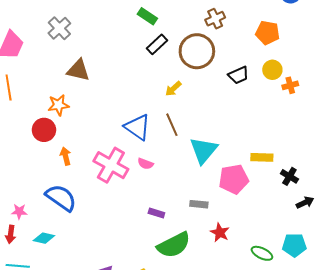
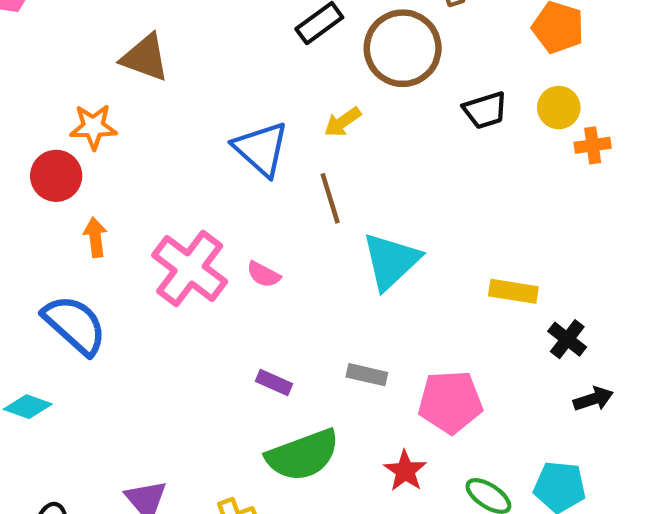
blue triangle: (138, 127) -> (261, 149), moved
pink pentagon: (234, 179) -> (450, 402), moved
red star: (220, 232) -> (405, 471), moved

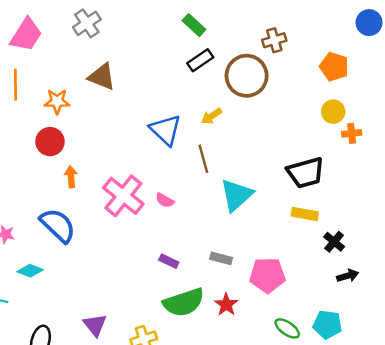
black trapezoid: (485, 110) -> (306, 173), moved, size x1.5
orange star: (93, 127) -> (57, 101), moved
red star: (405, 471) -> (226, 305), moved

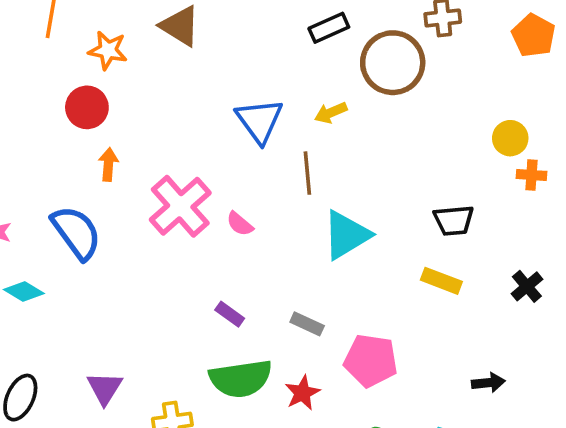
orange pentagon: (334, 67) -> (533, 35), moved
black trapezoid: (306, 173) -> (454, 220), size x0.7
black cross: (334, 242) -> (527, 286), moved

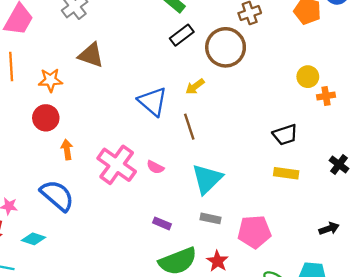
cyan triangle: (346, 235) -> (207, 179), moved

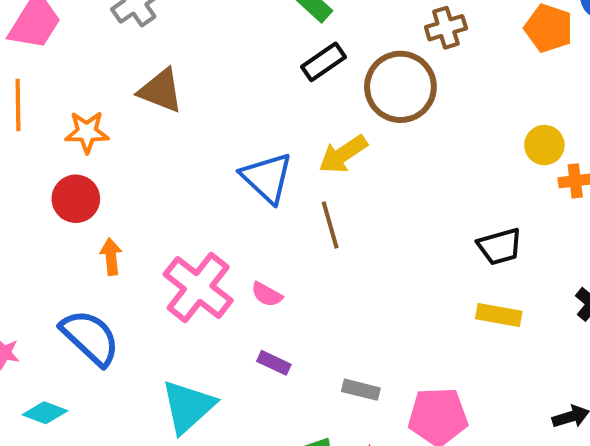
yellow arrow: (195, 87) -> (343, 154), size x1.4
cyan triangle: (207, 179) -> (188, 407), moved
purple rectangle: (162, 223) -> (274, 363), moved

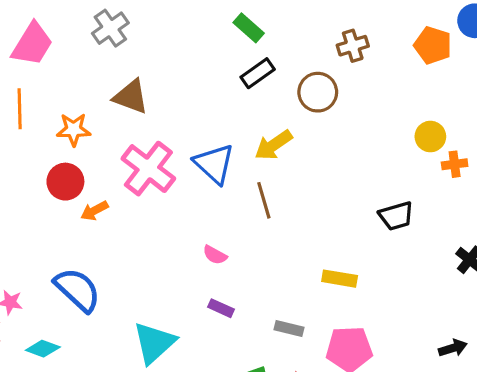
brown circle: (400, 87) -> (318, 92), size x0.7
orange arrow: (111, 257) -> (94, 211), moved, turned -112
pink cross: (198, 287) -> (148, 169), moved
yellow rectangle: (499, 315) -> (340, 279), moved

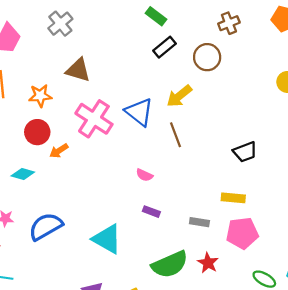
black trapezoid: (396, 216) -> (245, 152), moved
yellow rectangle: (340, 279) -> (233, 198), moved
blue semicircle: (77, 290) -> (46, 226), moved, turned -68
cyan triangle: (154, 343) -> (107, 239), turned -44
cyan diamond: (43, 349) -> (23, 174), moved

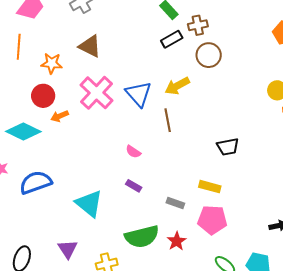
brown cross: (229, 23) -> (198, 25), moved
cyan diamond: (23, 174) -> (23, 131), size x1.6

